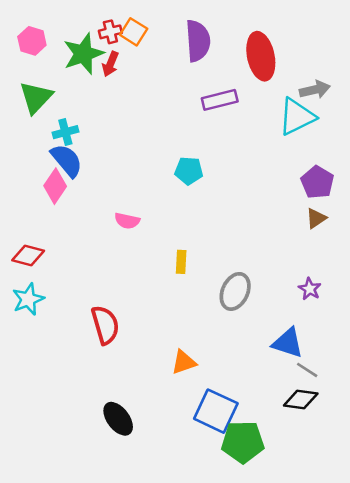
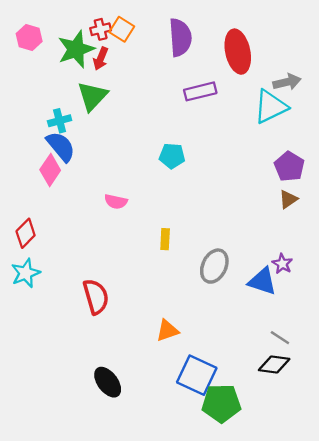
green triangle: (36, 97) -> (92, 96), moved
red diamond: (28, 255) -> (26, 233), turned -60
blue triangle: (288, 343) -> (262, 281), moved

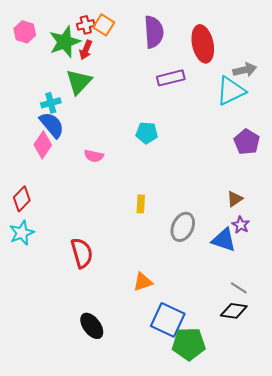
brown triangle: (288, 199) -> (235, 199), moved
pink semicircle: (116, 202) -> (94, 156), moved

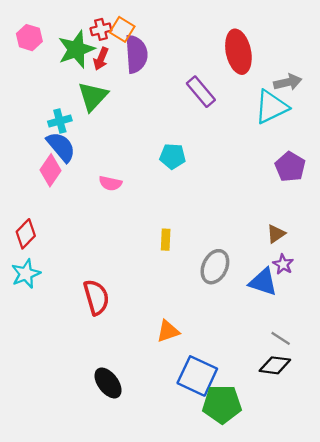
purple semicircle: (154, 32) -> (136, 54), moved
purple rectangle: (171, 78) -> (201, 92), turned 64

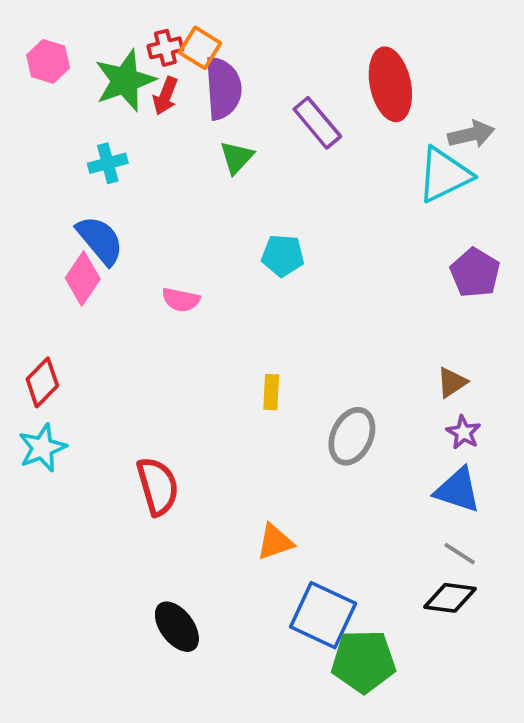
purple rectangle: (201, 92) -> (317, 123), moved
green triangle: (93, 96) -> (237, 157), moved, size x0.7
cyan cross: (60, 121) -> (108, 163), moved
blue triangle: (263, 282) -> (458, 490), moved

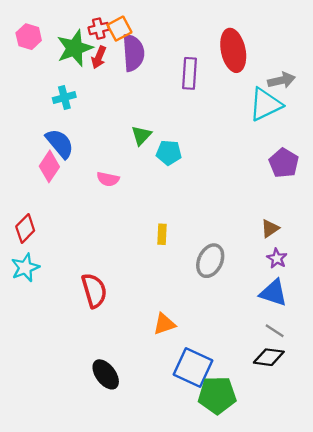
orange square: (200, 48) -> (119, 29), turned 30
purple rectangle: (317, 123) -> (190, 73), turned 44
green triangle: (237, 157) -> (141, 135), moved

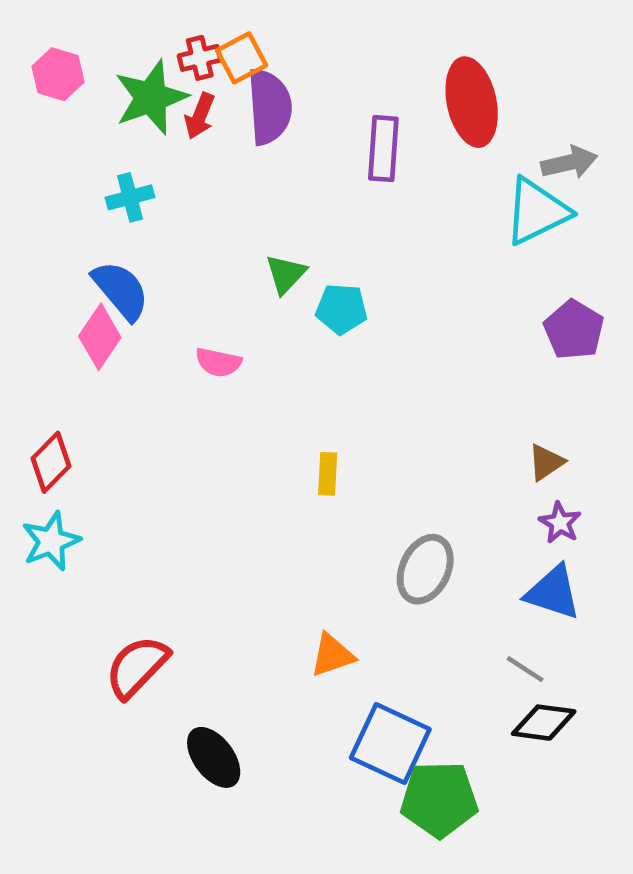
gray ellipse: (210, 261) -> (425, 569), moved
red semicircle: (94, 291) -> (137, 667), moved, turned -120
gray line: (275, 331) -> (525, 669), moved

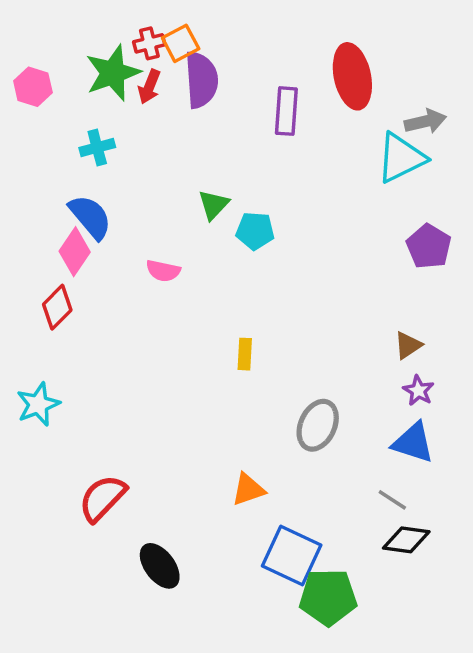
pink hexagon: (58, 74) -> (33, 87), moved
red diamond: (51, 462) -> (57, 307), moved

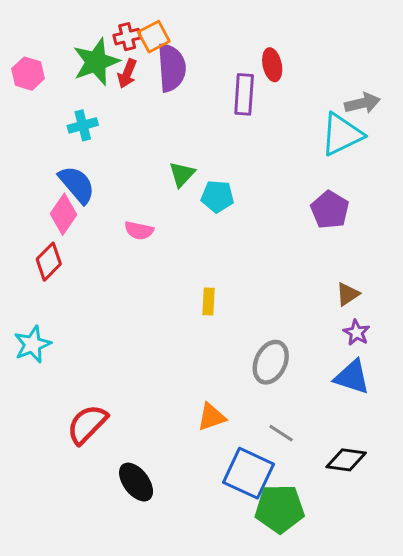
red ellipse: (352, 76) -> (272, 65), moved, size x0.6
purple pentagon: (429, 246) -> (330, 210), moved
gray line: (392, 500) -> (281, 433), moved

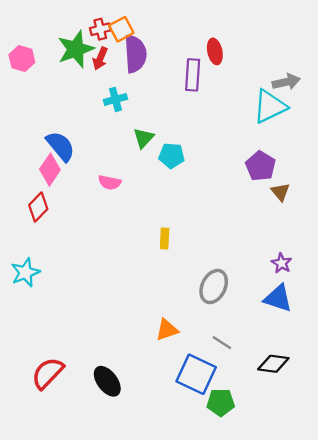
cyan cross: (83, 125) -> (115, 99), moved
brown triangle: (348, 294) -> (280, 192), moved, turned -36
red semicircle: (87, 424) -> (48, 373), moved
green pentagon: (280, 509) -> (221, 402), size x0.7

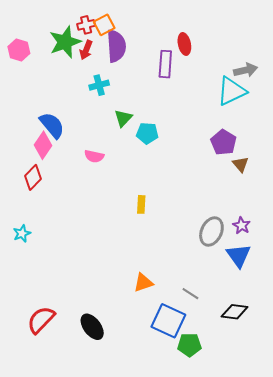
cyan star: (25, 272) -> (22, 234), size x0.7
gray ellipse: (214, 287) -> (211, 232), moved
blue triangle: (278, 298) -> (239, 256), turned 36

